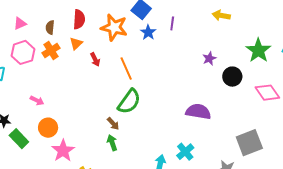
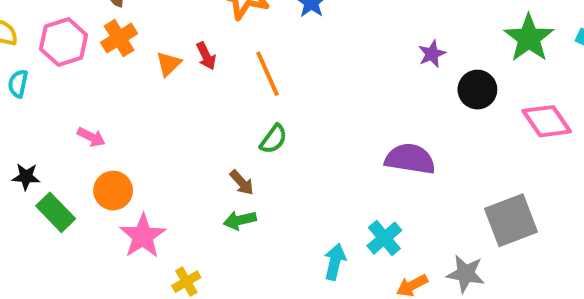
orange triangle: (76, 43) -> (169, 64), moved
green semicircle: (129, 102) -> (273, 139), size x0.6
green arrow: (112, 143) -> (240, 220), turned -84

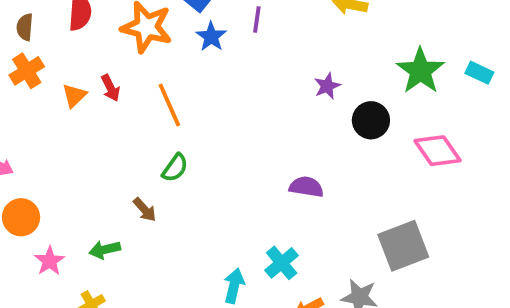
purple semicircle: (410, 159) -> (306, 187), size x0.7
green arrow: (240, 220) -> (105, 250), moved
pink star: (143, 236) -> (50, 261), size x0.7

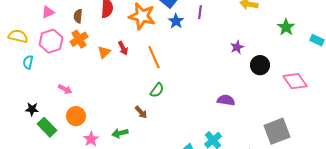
green star: (420, 71) -> (286, 27), moved, size x0.7

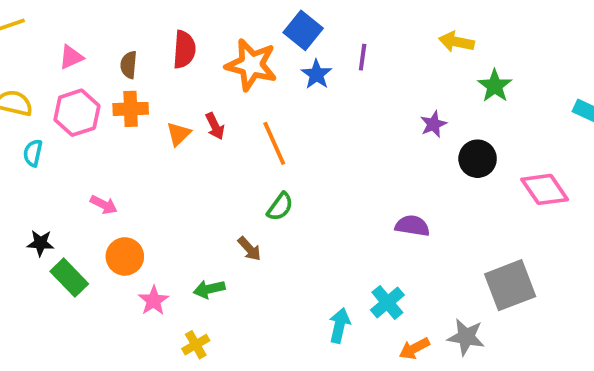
green star: (286, 27) -> (495, 86), moved
orange cross: (79, 39) -> (131, 109), turned 30

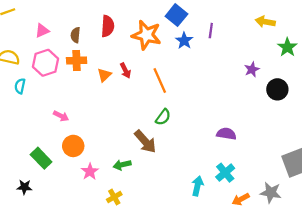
purple semicircle: (412, 226) -> (226, 134), moved
black star: (40, 243) -> (24, 187), moved
brown arrow: (249, 249) -> (145, 142), size x1.6

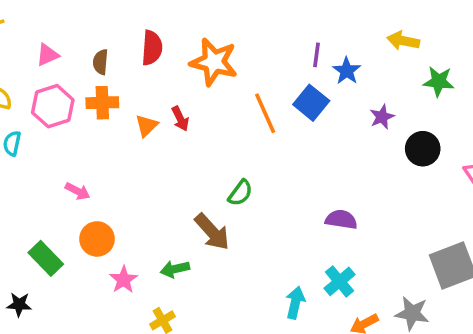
blue square: (176, 15) -> (311, 103), moved
blue star: (184, 41) -> (347, 71), moved
green star: (287, 47) -> (439, 81), turned -30
orange line: (160, 81) -> (265, 113), moved

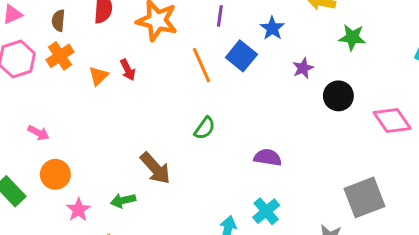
purple line: (316, 55) -> (220, 16), moved
orange cross: (102, 103) -> (60, 56), turned -32
green semicircle: (240, 193) -> (205, 128), moved

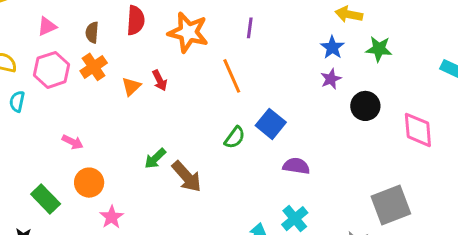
blue star: (272, 28) -> (332, 47), moved
blue square: (241, 56) -> (271, 124), moved
pink diamond: (392, 120) -> (418, 130), turned 30
green arrow: (123, 200) -> (155, 159), moved, turned -30

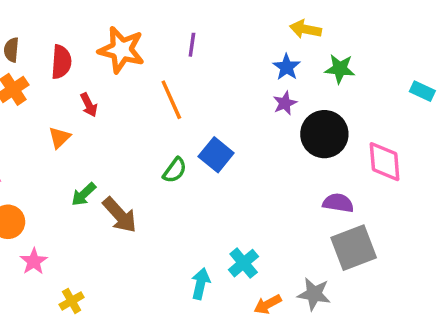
red semicircle: (136, 20) -> (61, 62), moved
orange triangle: (131, 86) -> (60, 138), moved
black circle: (365, 106) -> (324, 134), size x1.4
purple semicircle: (296, 166) -> (338, 203), moved

